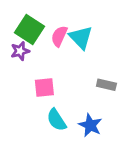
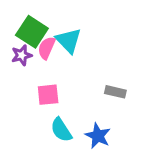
pink semicircle: (59, 36) -> (47, 48), moved
cyan triangle: (81, 38) -> (69, 41), moved

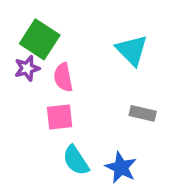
cyan triangle: (69, 41) -> (132, 50), moved
pink semicircle: (47, 48) -> (63, 77), moved, turned -35

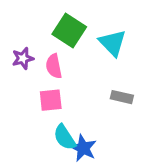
green square: (40, 39) -> (69, 31), moved
blue star: (121, 168) -> (83, 148), moved

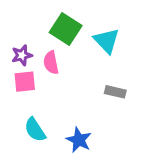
pink square: (51, 100) -> (25, 82), moved
cyan semicircle: (65, 137) -> (35, 130), moved

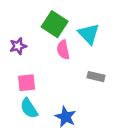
pink semicircle: (51, 63) -> (63, 50), moved
pink square: (25, 82) -> (27, 83), moved

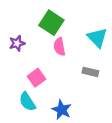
cyan triangle: (89, 34) -> (97, 38), moved
pink square: (27, 83) -> (36, 78), moved, turned -30

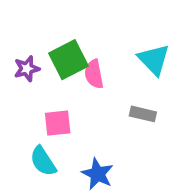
green square: (51, 23) -> (68, 60), moved, turned 30
pink square: (36, 78) -> (58, 123), turned 30

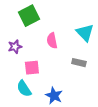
green square: (68, 60) -> (29, 16), moved
purple star: (27, 69) -> (15, 47), moved

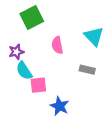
pink square: (32, 68) -> (38, 85), moved
cyan semicircle: (24, 89) -> (24, 71), moved

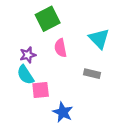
green square: (32, 18) -> (48, 19), moved
purple star: (16, 52) -> (28, 55), moved

